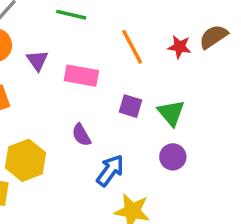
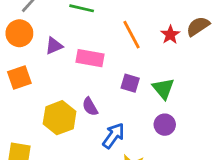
red star: (180, 47) -> (170, 35), turned 30
purple triangle: (37, 60) -> (54, 46), turned 42
yellow hexagon: (26, 160) -> (60, 118), moved

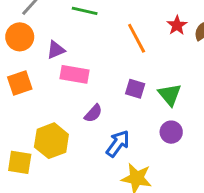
red star: (170, 35) -> (177, 25), moved
pink rectangle: (90, 58) -> (75, 74), moved
purple semicircle: (90, 107) -> (93, 113), turned -108
yellow hexagon: (60, 118) -> (51, 141), moved

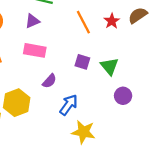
red star: (177, 25) -> (112, 21), moved
purple triangle: (56, 50) -> (32, 21), moved
purple circle: (171, 132) -> (123, 96), moved

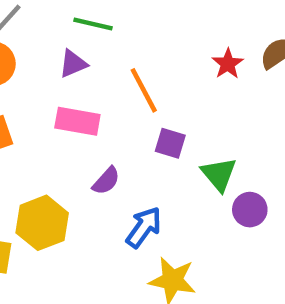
orange line: (83, 22) -> (144, 90), moved
green triangle: (109, 66) -> (219, 174), moved

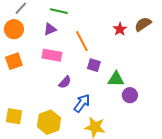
green triangle: (219, 174) -> (116, 79), turned -48
yellow hexagon: (42, 223) -> (49, 122), moved

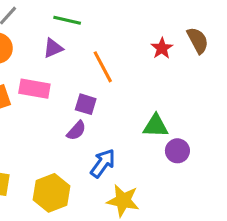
brown semicircle: (143, 24) -> (198, 40), turned 96
pink rectangle: (52, 55) -> (34, 89), moved
purple square: (94, 65) -> (86, 104), moved

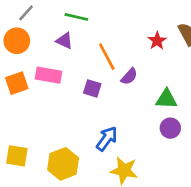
purple triangle: (53, 48) -> (64, 41), turned 48
green triangle: (156, 126) -> (166, 99), moved
purple semicircle: (76, 131) -> (129, 76), moved

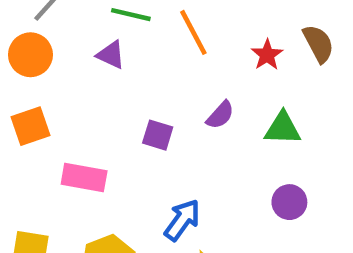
orange line: (107, 57) -> (193, 32), moved
pink rectangle: (49, 75) -> (84, 178), moved
green triangle: (166, 99) -> (283, 128), moved

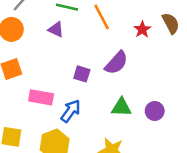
purple semicircle: (220, 115) -> (116, 63), size x1.5
green triangle: (283, 128) -> (121, 107), moved
blue arrow: (182, 220) -> (71, 111), moved

